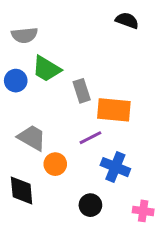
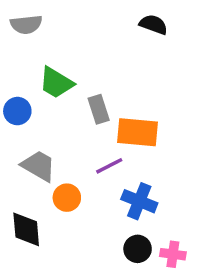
gray semicircle: (25, 35) -> (26, 24), moved
blue circle: (16, 81) -> (17, 111), moved
black circle: (90, 205) -> (138, 249), moved

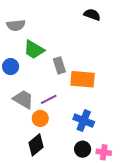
gray semicircle: (26, 24) -> (16, 25), moved
purple line: (109, 166) -> (49, 99), moved
black diamond: (26, 229) -> (36, 145), moved, turned 55

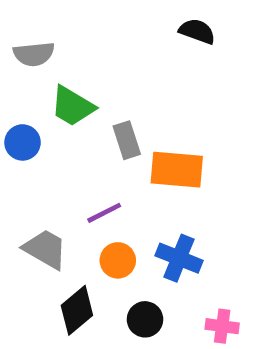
gray trapezoid: (23, 99) -> (45, 249), moved
orange circle: (40, 118) -> (118, 260), moved
black circle: (83, 149) -> (145, 319), moved

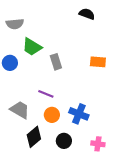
orange rectangle: (177, 170) -> (98, 62), moved, size x0.7
purple line: (104, 213) -> (46, 94), turned 49

